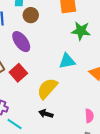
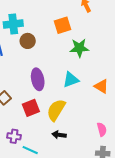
purple ellipse: (21, 42) -> (38, 79), moved, turned 35
red square: (18, 73) -> (31, 108), moved, turned 30

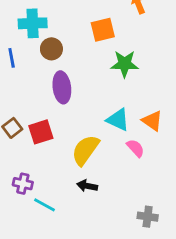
purple ellipse: (38, 79) -> (62, 87), moved
cyan triangle: (71, 80) -> (118, 120), moved, turned 42
red square: (31, 108) -> (41, 132), moved
pink semicircle: (102, 129) -> (135, 148), moved, turned -32

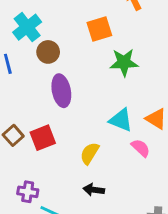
cyan cross: (33, 23) -> (27, 27), turned -32
yellow semicircle: (85, 150) -> (90, 153), size x0.7

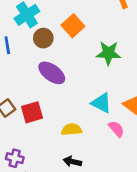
orange square: (99, 29) -> (73, 26), moved, turned -30
purple ellipse: (61, 91) -> (52, 73), turned -48
yellow semicircle: (90, 153) -> (71, 130), turned 48

